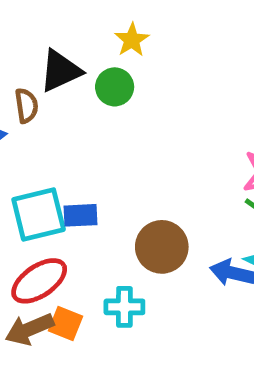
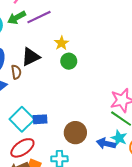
green circle: (115, 87) -> (69, 61), moved
cyan square: (39, 215) -> (22, 119), turned -30

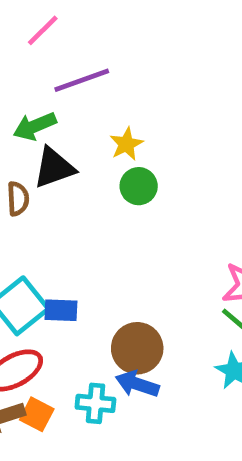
green arrow: (17, 18) -> (35, 126), moved
blue arrow: (106, 144) -> (137, 384), moved

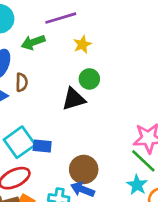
yellow star: (126, 144) -> (82, 44), moved
black triangle: (54, 168) -> (74, 99), moved

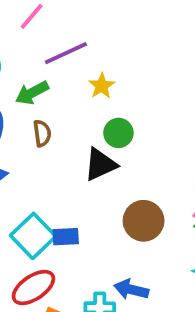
brown semicircle: (22, 82) -> (42, 133), moved
brown circle: (84, 169) -> (144, 221), moved

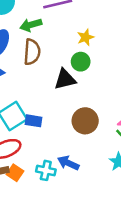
yellow star: (102, 86) -> (85, 37), moved
brown semicircle: (42, 133) -> (32, 52), size x1.5

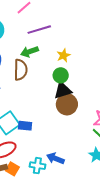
green arrow: (31, 25) -> (29, 52), moved
black triangle: (65, 79) -> (63, 90), moved
brown circle: (85, 121) -> (67, 104), moved

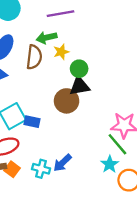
yellow star: (63, 55) -> (61, 52), moved
brown circle: (67, 104) -> (67, 101), moved
blue arrow: (55, 158) -> (62, 163), turned -72

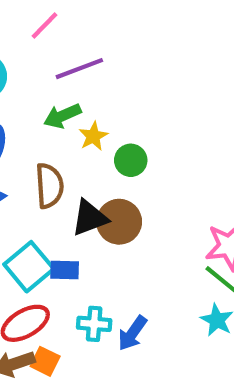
brown semicircle: (34, 57) -> (49, 186), moved
black triangle: (80, 86) -> (90, 218), moved
cyan cross: (41, 169) -> (94, 324), moved

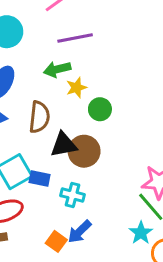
cyan cross: (94, 324) -> (73, 195), moved
orange square: (45, 361) -> (56, 241), moved

